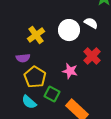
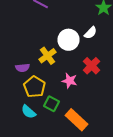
white semicircle: (91, 23) -> (90, 33), turned 104
yellow cross: (36, 35) -> (48, 56), moved

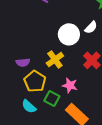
yellow cross: (48, 56) -> (55, 59), moved
pink star: (70, 81) -> (70, 85), moved

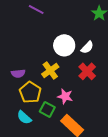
white semicircle: (91, 27) -> (87, 47), moved

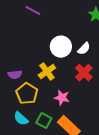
green square: (47, 109) -> (44, 121), moved

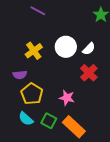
yellow cross: (47, 72) -> (34, 51), moved

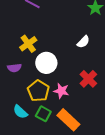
white circle: (66, 47) -> (46, 63), moved
red cross: (89, 73) -> (88, 79), moved
yellow pentagon: (32, 94) -> (38, 91), moved

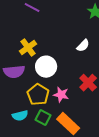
purple semicircle: (14, 68) -> (14, 72), size x1.5
cyan semicircle: (20, 112) -> (20, 116), turned -56

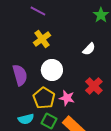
yellow cross: (28, 48) -> (42, 39), moved
purple semicircle: (14, 72) -> (20, 75), turned -100

